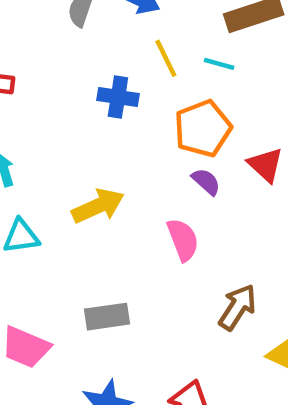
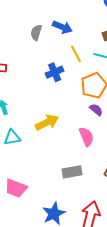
blue cross: (118, 97) -> (55, 72), turned -30
gray rectangle: (107, 317) -> (72, 172), moved

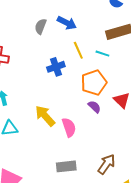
yellow arrow: (47, 122) -> (45, 116), turned -110
pink semicircle: (86, 137) -> (69, 127), moved

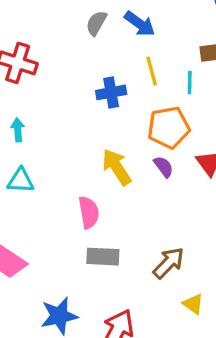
cyan line: (102, 54) -> (190, 83), turned 64
yellow arrow: (45, 116) -> (117, 167), moved
pink semicircle: (69, 127) -> (89, 212), moved

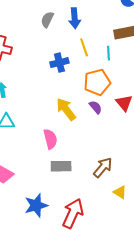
blue arrow: (140, 24) -> (75, 18), turned 54

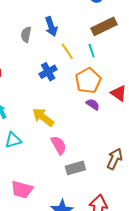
yellow arrow: (66, 109) -> (43, 117), moved

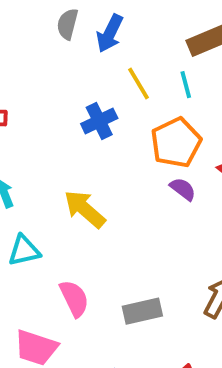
blue arrow: (51, 27) -> (110, 33), turned 42
gray semicircle: (26, 35) -> (68, 24), moved
pink semicircle: (59, 145) -> (74, 298), moved

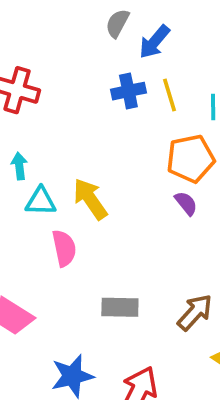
blue cross: (99, 121) -> (128, 91), moved
cyan triangle: (24, 251) -> (41, 201), moved
pink semicircle: (74, 298) -> (64, 248), moved

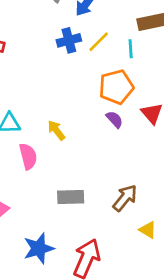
yellow line: (169, 95) -> (99, 42), turned 65
yellow arrow: (90, 199) -> (56, 130), moved, size x0.7

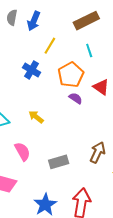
blue cross: (69, 40) -> (32, 70), moved, turned -30
cyan line: (131, 49) -> (89, 51), moved
pink semicircle: (28, 156) -> (22, 151), moved

